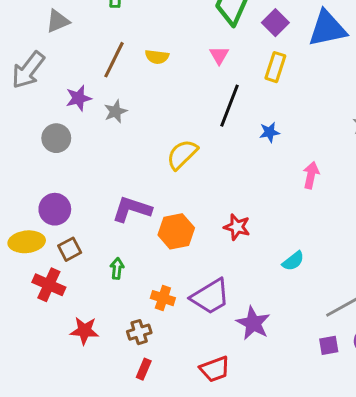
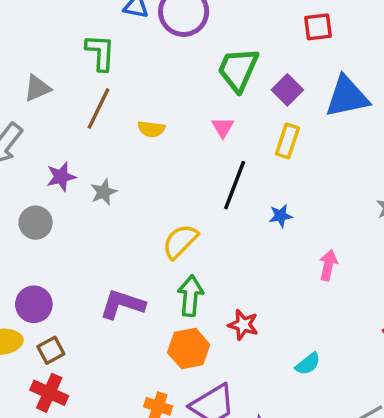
brown line: (114, 60) -> (99, 109), moved
orange hexagon: (176, 231) -> (189, 349), moved
green arrow: (117, 268) -> (190, 296), moved, size x1.6
red cross: (49, 285) -> (49, 393), moved

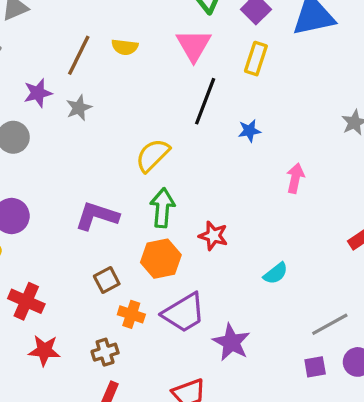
brown line: (99, 109) -> (79, 55), moved
pink triangle: (223, 127) -> (194, 45), size x1.6
brown square: (51, 350) -> (107, 280), moved

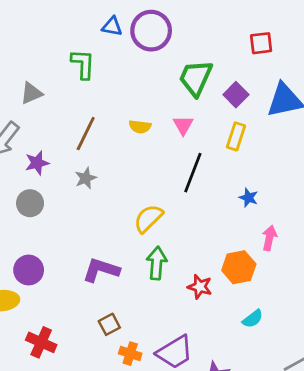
pink triangle: (194, 45) -> (183, 125), size x0.7
yellow semicircle: (125, 47) -> (140, 127), moved
purple star: (38, 93) -> (37, 163), moved
blue star: (249, 131) -> (249, 198), moved, turned 30
orange hexagon: (161, 259) -> (239, 267), moved

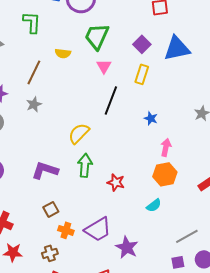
green trapezoid: (196, 78) -> (97, 36), moved
yellow semicircle: (140, 127) -> (63, 53), moved
orange hexagon: (239, 267) -> (165, 174), moved

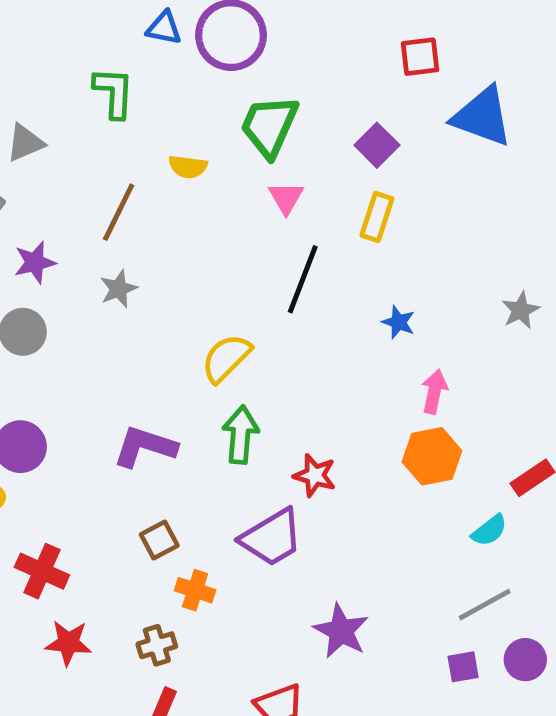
blue triangle: (177, 48) -> (482, 116), moved, turned 32
cyan semicircle: (154, 205) -> (489, 530), moved
purple trapezoid: (98, 229) -> (272, 538), moved

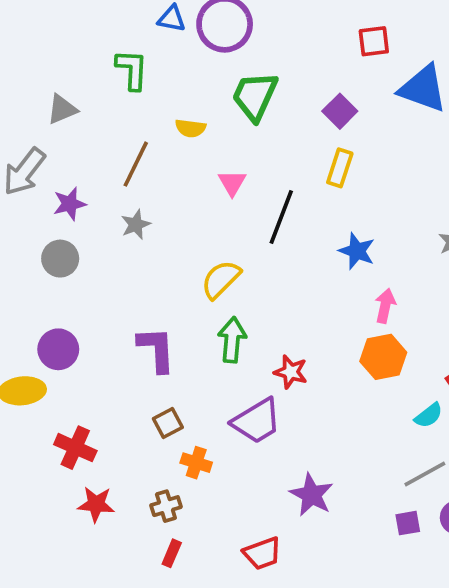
pink triangle: (286, 198) -> (232, 183), moved
blue star: (398, 322) -> (357, 251), size x1.4
purple L-shape: (145, 447) -> (157, 349), turned 69

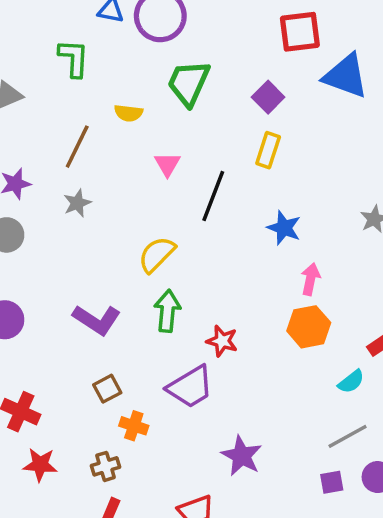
red square: (374, 41) -> (300, 32), size x1.4
purple L-shape: (157, 349) -> (97, 320), turned 126

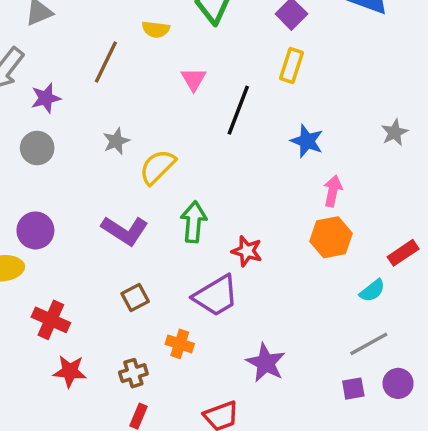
gray star: (77, 203) -> (116, 141), moved
yellow semicircle: (157, 254) -> (157, 167), moved
orange cross: (134, 426) -> (180, 344), moved

